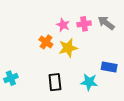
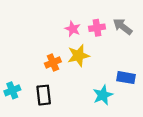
orange cross: (46, 42) -> (53, 63), moved, turned 32
black rectangle: (55, 82) -> (44, 95), moved
cyan star: (89, 82) -> (103, 95), turned -30

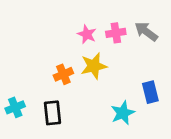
blue rectangle: (126, 78) -> (150, 92), turned 66

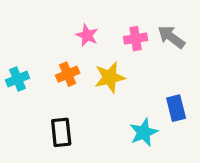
pink star: (87, 34) -> (87, 35), moved
orange cross: (63, 74) -> (68, 74), moved
cyan cross: (15, 107) -> (17, 79), moved

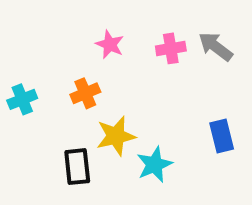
yellow star: (110, 77) -> (116, 136), moved
cyan star: (144, 132) -> (154, 164), moved

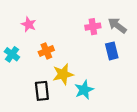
pink star: (110, 44) -> (29, 24), moved
cyan cross: (22, 99) -> (12, 54), turned -32
blue rectangle: (222, 136) -> (112, 51), moved

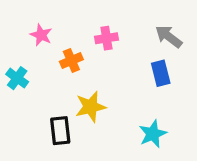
pink cross: (93, 27) -> (106, 38), moved
orange cross: (46, 51) -> (71, 61), moved
cyan star: (84, 90) -> (153, 134), moved

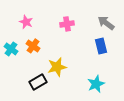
orange cross: (71, 61) -> (33, 46), moved, turned -32
black rectangle: (60, 131) -> (38, 82), turned 66

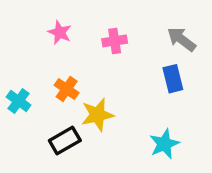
pink star: (26, 22) -> (60, 32), moved
orange cross: (33, 46) -> (67, 89), moved
cyan cross: (11, 49) -> (19, 101), moved

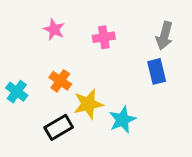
gray arrow: (181, 39) -> (164, 36), turned -112
cyan star: (164, 144) -> (122, 120), moved

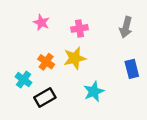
blue rectangle: (157, 71) -> (132, 69), moved
cyan cross: (17, 92) -> (23, 80), moved
yellow star: (88, 104) -> (75, 58), moved

